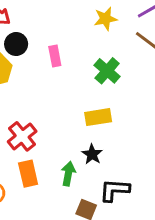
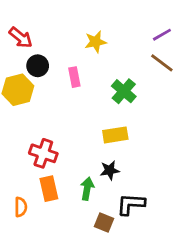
yellow star: (106, 19) -> (96, 42), moved
red cross: (22, 136) -> (43, 153), turned -32
black star: (92, 154) -> (110, 170), turned 30

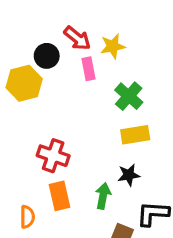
red arrow: (21, 38) -> (77, 38), moved
yellow star: (96, 42) -> (113, 46), moved
green cross: (124, 91) -> (129, 96), moved

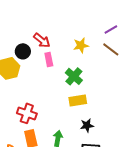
yellow star: (113, 46) -> (81, 45), moved
black star: (129, 175) -> (87, 125), moved

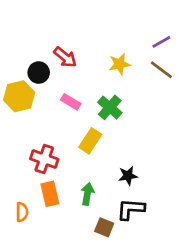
pink rectangle: (49, 59) -> (71, 102), moved, turned -48
yellow rectangle: (78, 100) -> (90, 141), moved, turned -48

